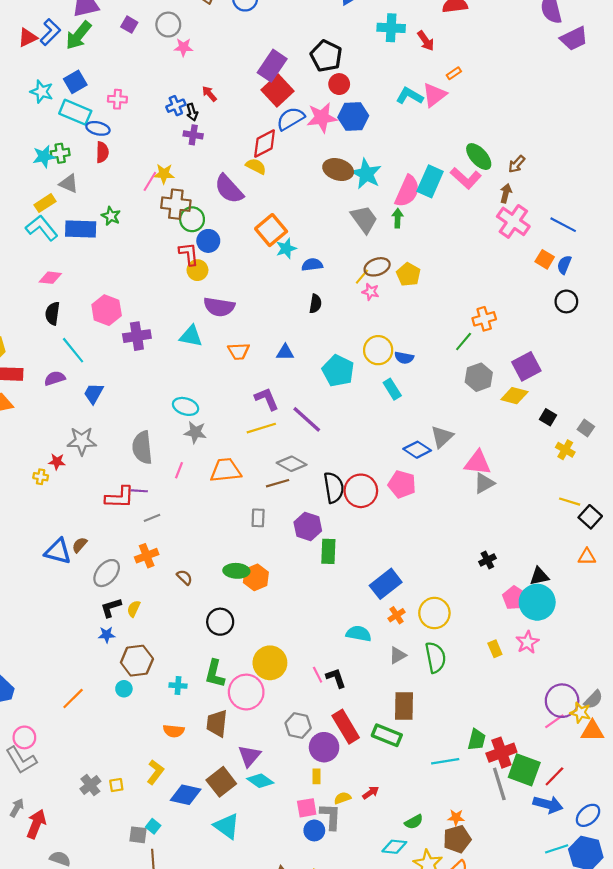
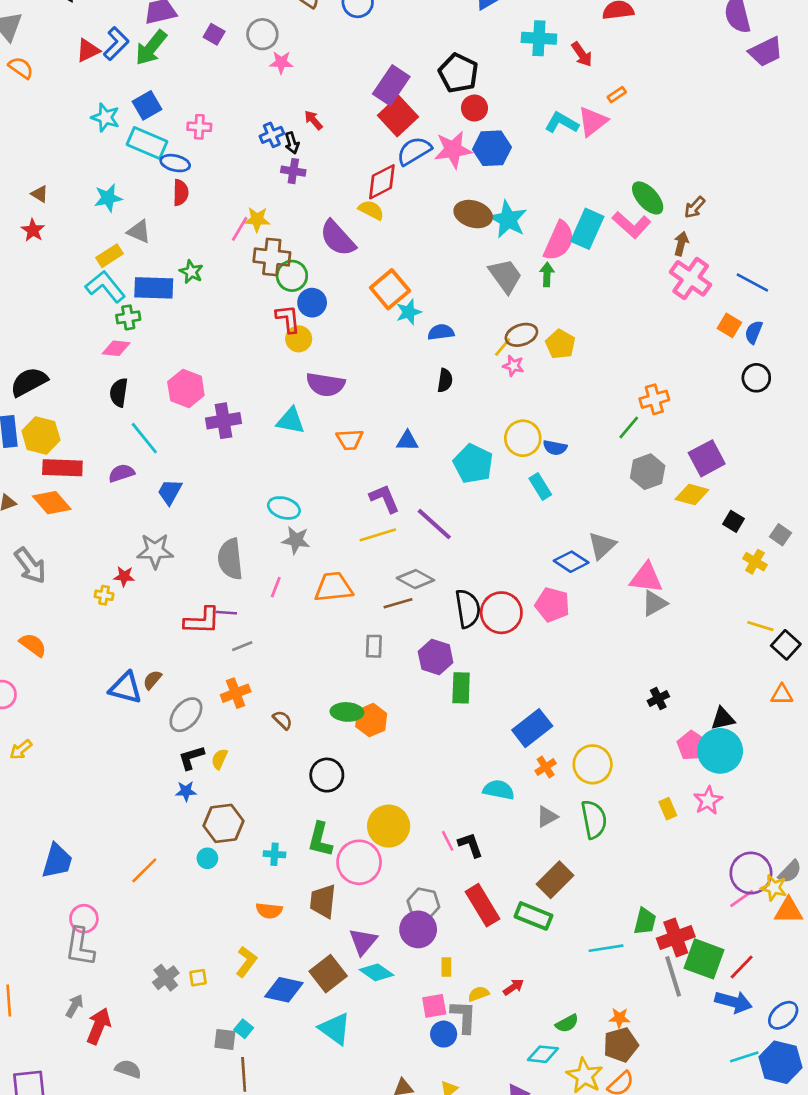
green cross: (60, 153) -> (128, 317), moved
brown rectangle: (404, 706) -> (555, 880), turned 44
purple circle: (324, 747) -> (418, 929), moved
gray L-shape: (21, 760) -> (80, 947), turned 40

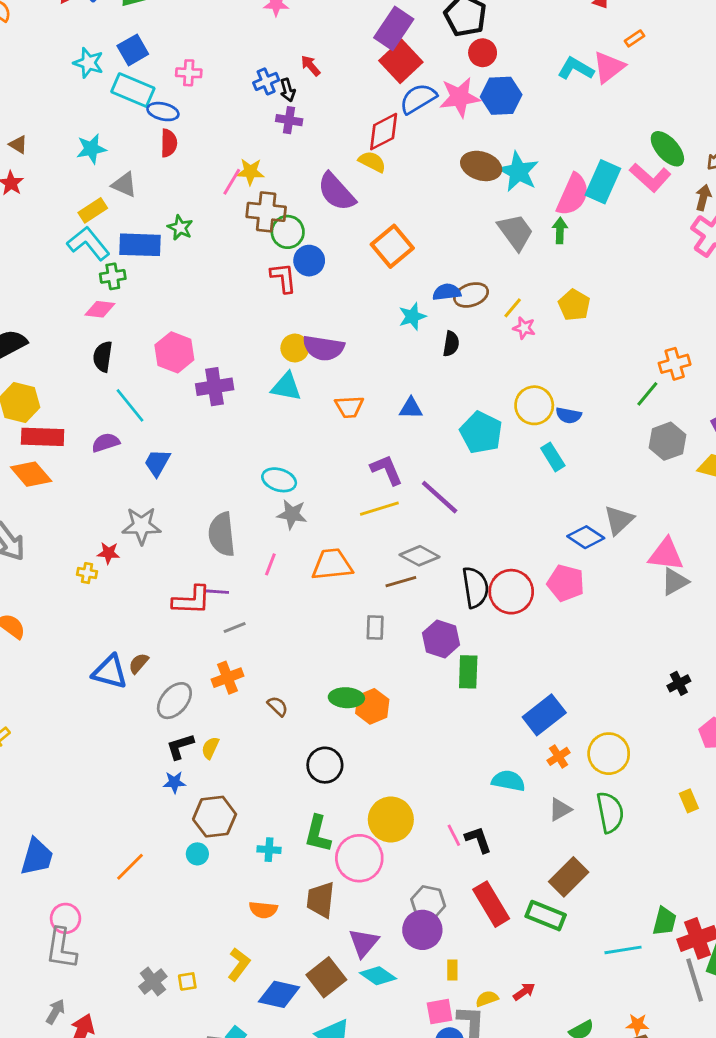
cyan star: (409, 312) -> (412, 316), moved
brown ellipse: (521, 335) -> (471, 295), moved
yellow circle: (299, 339) -> (295, 348), moved

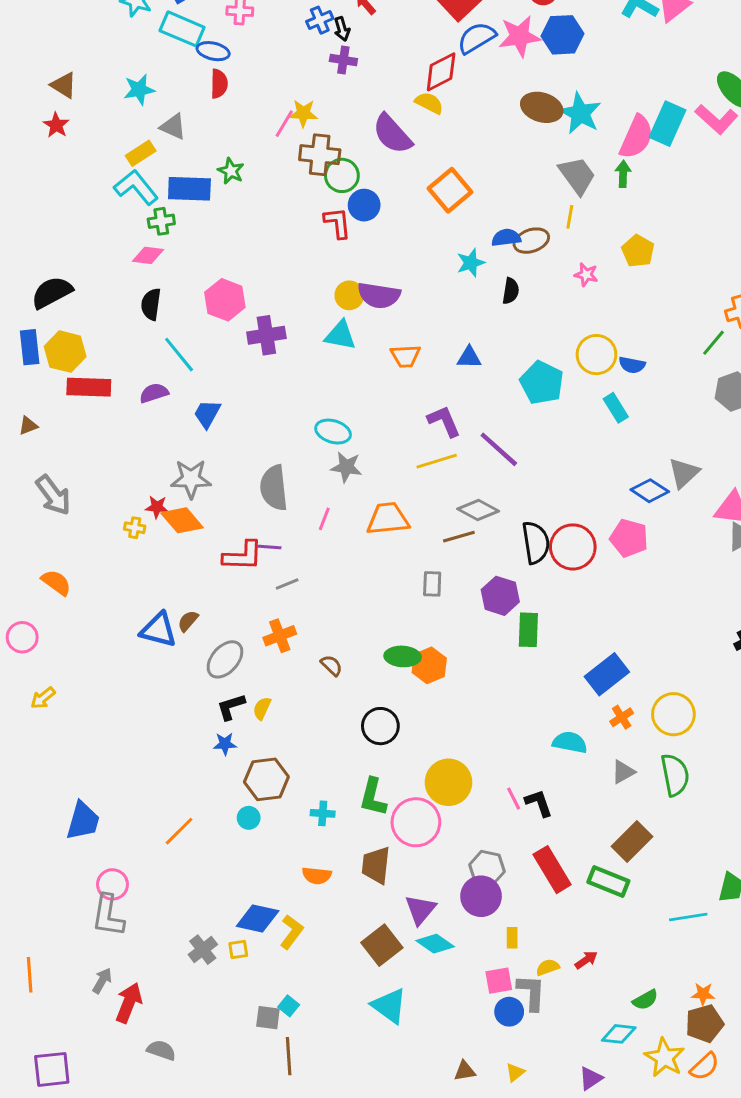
brown triangle: (18, 144) -> (64, 85), size x1.4
yellow line: (513, 308) -> (570, 217), moved, turned -30
orange diamond: (31, 474) -> (182, 520), moved
blue diamond: (279, 994) -> (258, 918), moved

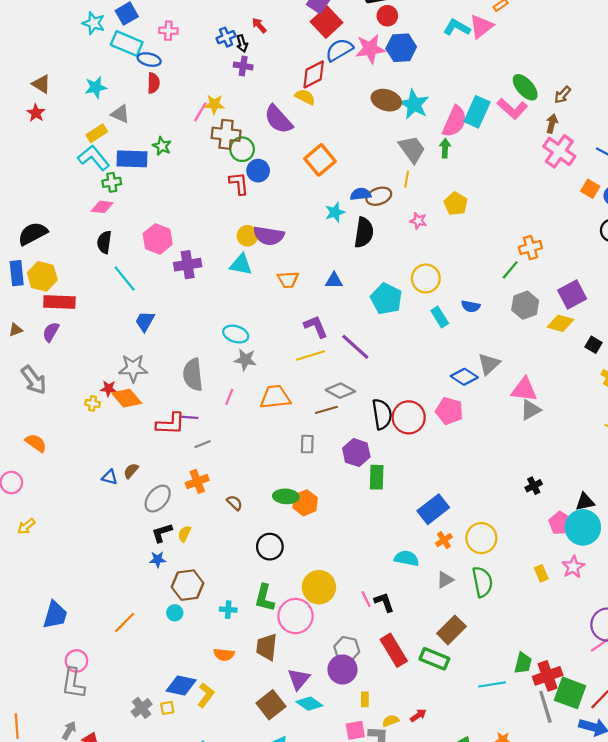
black semicircle: (511, 291) -> (364, 233), size x1.6
blue semicircle: (632, 365) -> (471, 306), moved
purple semicircle: (154, 393) -> (51, 332), moved, turned -42
blue triangle: (158, 630) -> (110, 477), size x0.6

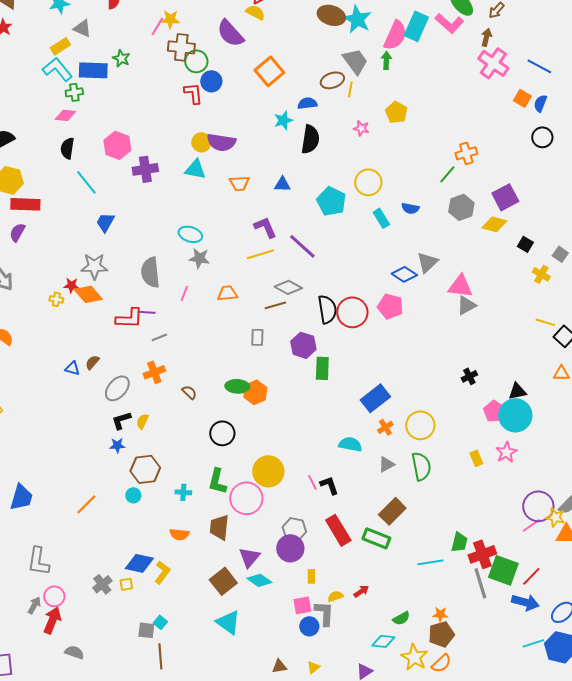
brown ellipse: (379, 196) -> (332, 80), moved
orange trapezoid: (275, 397) -> (227, 293), size x0.7
pink circle: (76, 661) -> (54, 596), moved

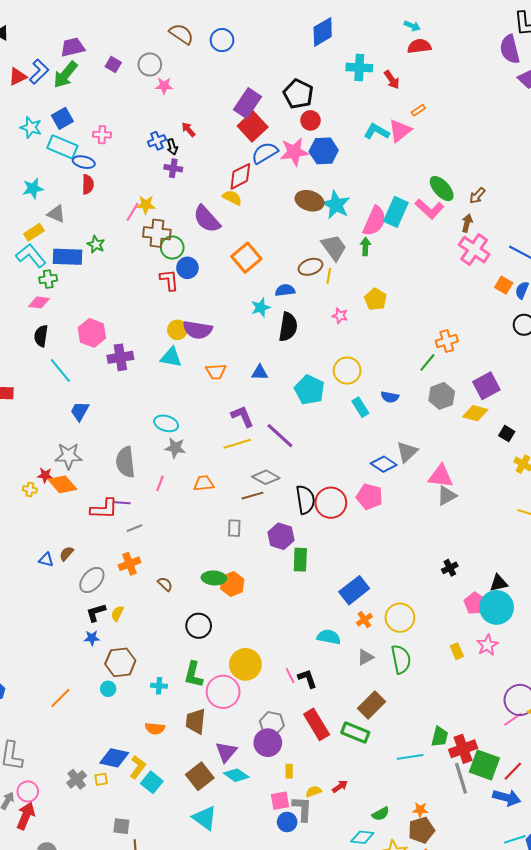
cyan square: (160, 622) -> (152, 782), moved, size x1.5

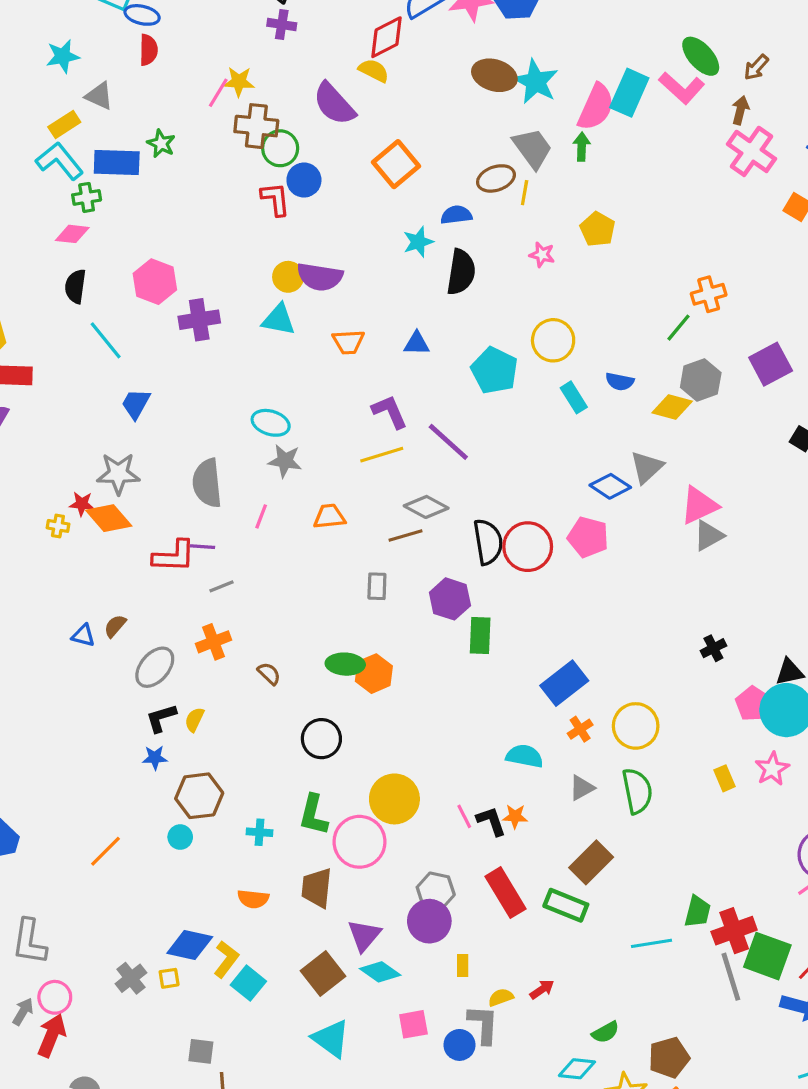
yellow diamond: (475, 413) -> (672, 407), moved
pink triangle: (441, 476) -> (699, 505), turned -32
pink square: (280, 801) -> (413, 1024), moved
orange star: (420, 810) -> (515, 816), moved

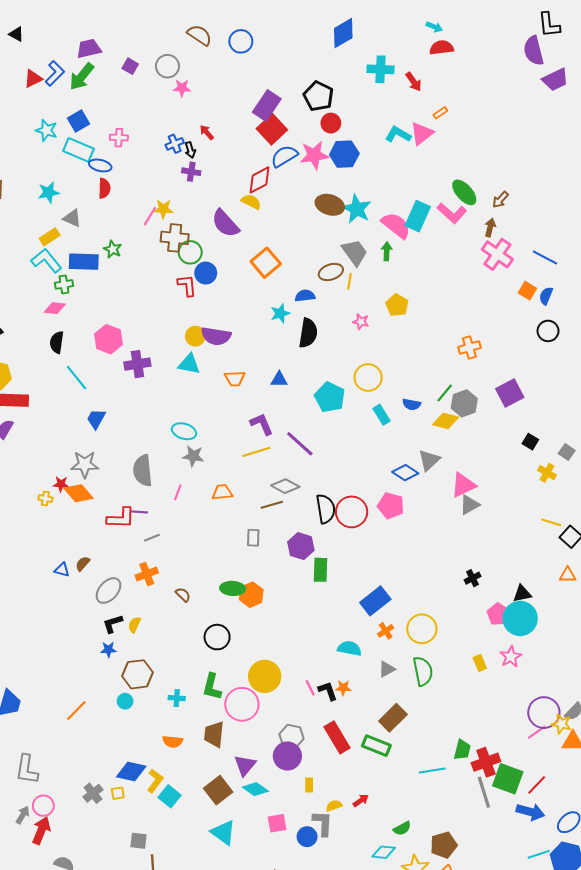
pink semicircle: (596, 107) -> (396, 225), turned -76
green line: (678, 328) -> (445, 393), moved

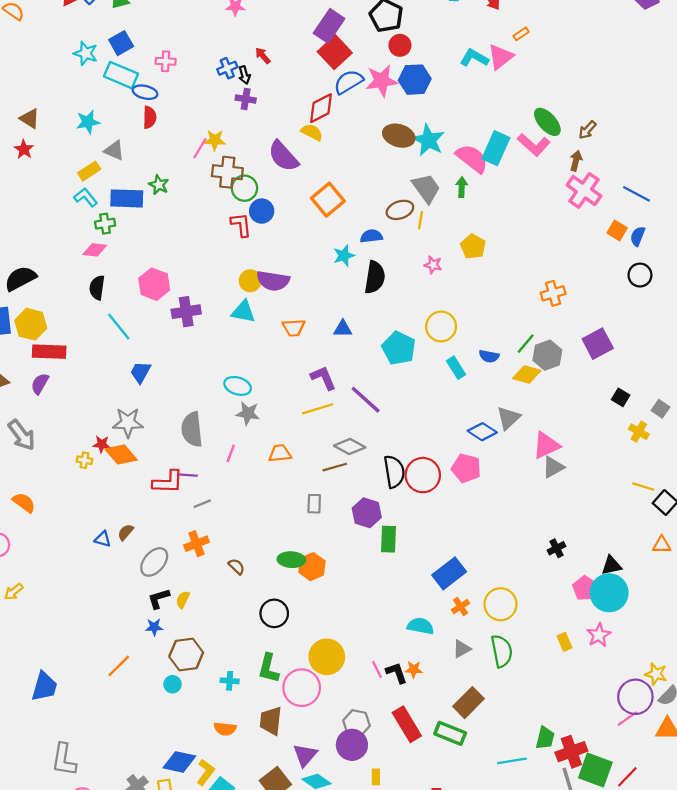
cyan L-shape: (46, 261) -> (86, 197), size x0.7
orange line: (76, 711) -> (119, 666), moved
yellow star: (561, 724) -> (656, 674), moved

